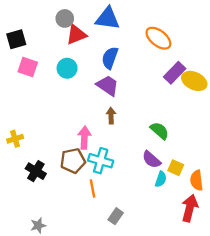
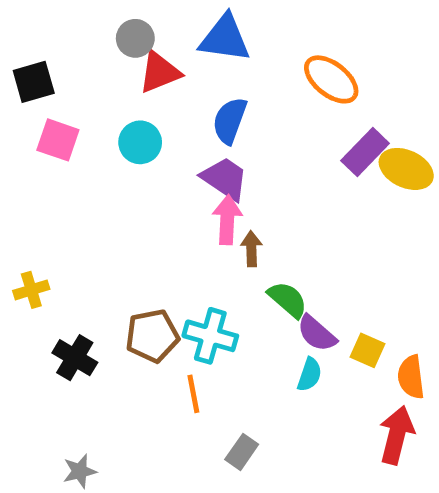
brown arrow: (111, 116) -> (251, 249), moved
green semicircle: (160, 131) -> (288, 300), moved
pink arrow: (84, 138) -> (227, 220), moved
cyan semicircle: (161, 179) -> (309, 375), moved

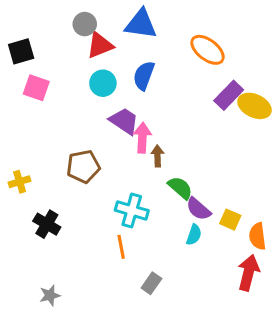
cyan circle: (140, 142) -> (103, 83), moved
purple trapezoid: (225, 179) -> (124, 121), moved
brown pentagon: (152, 336) -> (83, 167), moved

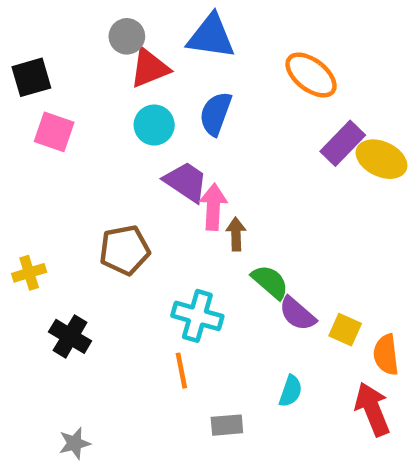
cyan semicircle: (194, 235) -> (291, 391), moved
red arrow: (248, 273) -> (372, 409), turned -36
gray rectangle: (151, 283) -> (227, 425), turned 50

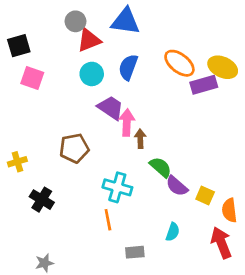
orange ellipse: (311, 75) -> (179, 63), moved
purple rectangle: (343, 143) -> (204, 85), turned 30
yellow ellipse: (381, 159) -> (223, 67), moved

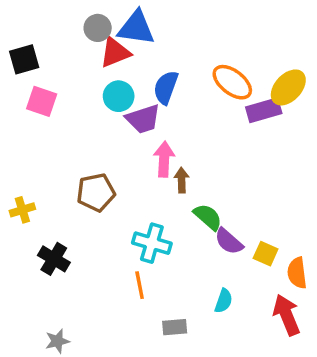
blue triangle: (125, 21) -> (136, 28), moved
yellow ellipse: (223, 67) -> (288, 87), turned -72
purple trapezoid: (111, 108) -> (143, 119), moved, turned 128

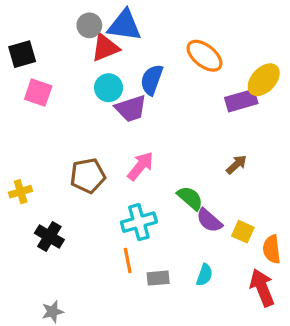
orange ellipse: (232, 82) -> (204, 56), moved
pink arrow: (164, 159) -> (141, 166), moved, turned 36
brown arrow: (182, 180) -> (236, 165), moved, turned 50
cyan cross: (152, 243) -> (139, 222), turned -32
gray rectangle: (175, 327) -> (158, 278), moved

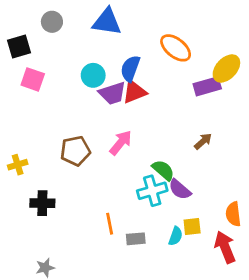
gray circle: (89, 25) -> (52, 22), moved
red triangle: (105, 48) -> (134, 92), moved
cyan cross: (139, 222) -> (152, 191), moved
yellow square: (243, 232) -> (192, 226), moved, turned -30
black cross: (49, 236) -> (42, 203), turned -30

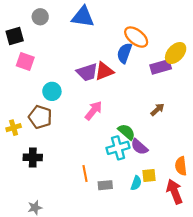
blue semicircle: (130, 68) -> (124, 53), moved
cyan circle: (93, 75) -> (52, 91), moved
brown pentagon: (75, 151) -> (40, 117), moved, turned 30

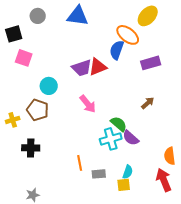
yellow ellipse: (176, 53) -> (148, 16), moved
pink arrow: (94, 111) -> (88, 104), turned 102
yellow square: (149, 176) -> (124, 185), moved

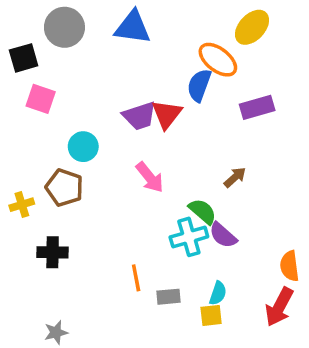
gray circle: (38, 16) -> (64, 27), size x1.5
red triangle: (98, 67) -> (167, 114), turned -30
brown arrow: (148, 103) -> (235, 177), moved
red arrow: (164, 180) -> (279, 307), turned -130

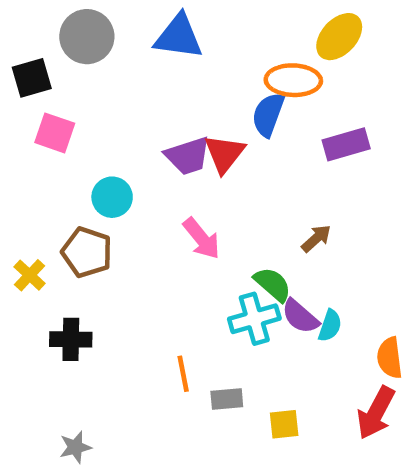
orange ellipse: (218, 60) -> (293, 80), turned -36
yellow cross: (22, 205) -> (30, 275), turned -30
cyan semicircle: (218, 293) -> (330, 326), moved

